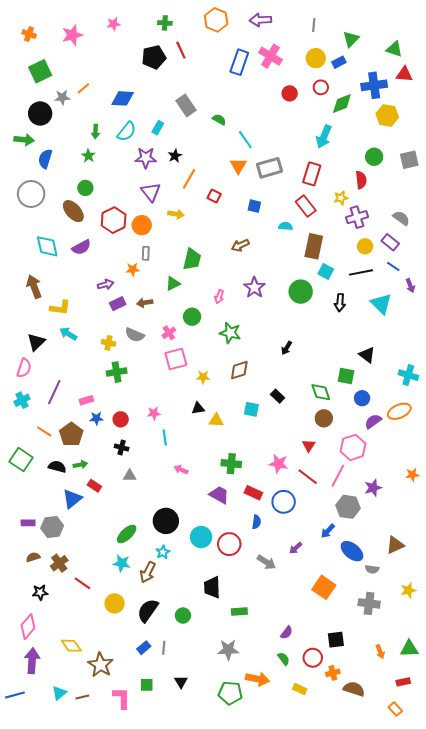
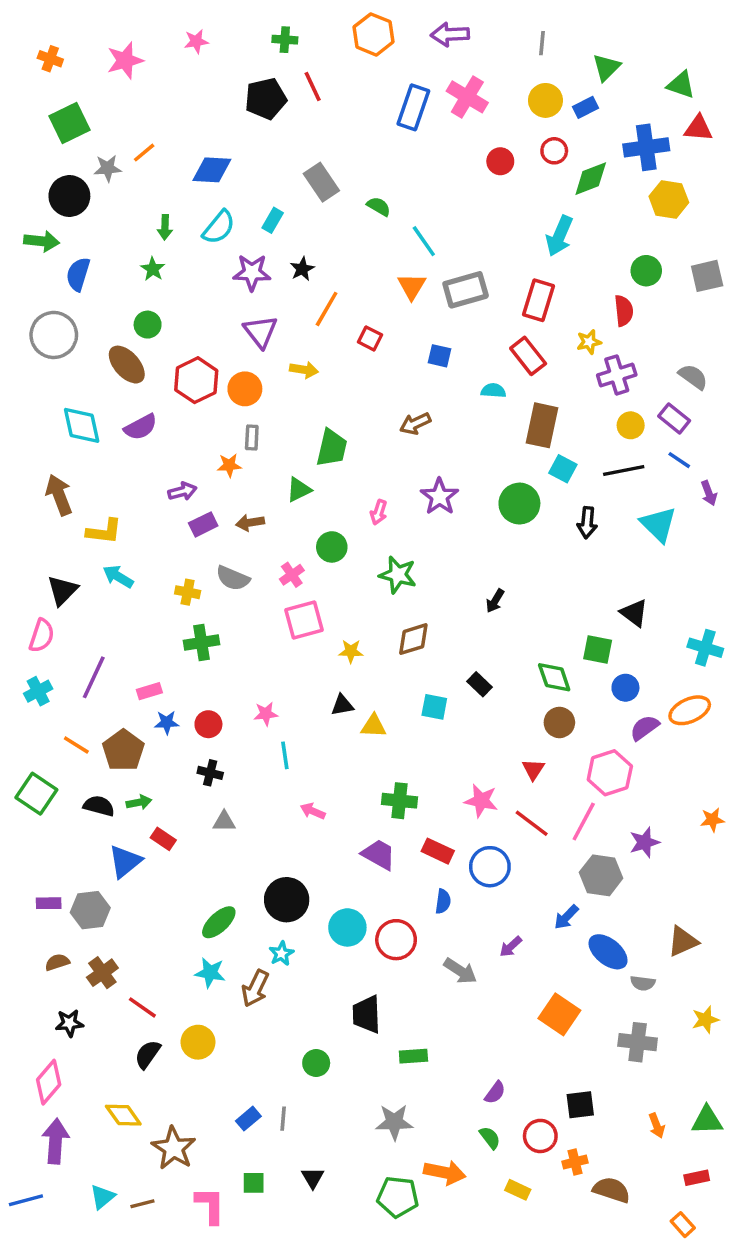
black semicircle: (148, 610) -> (148, 1054), moved, size x0.7

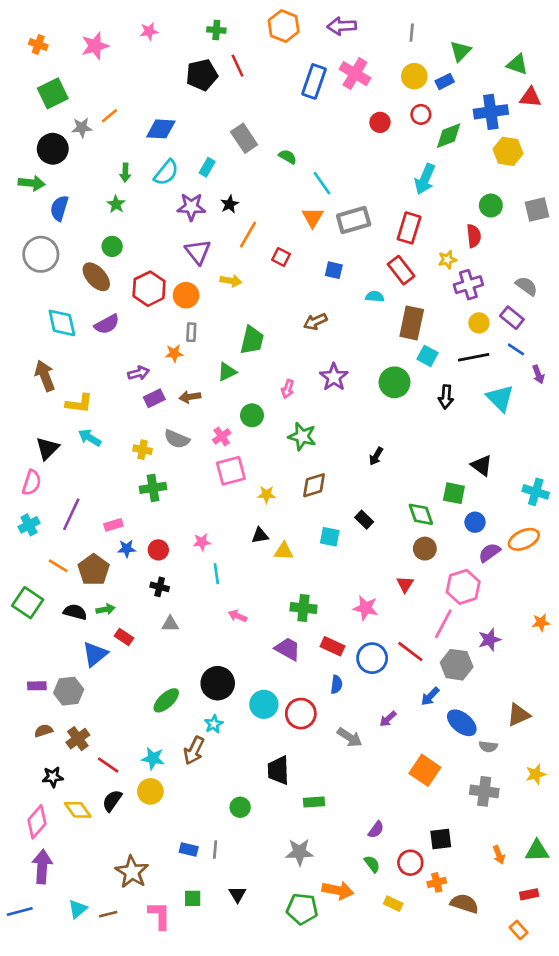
red line: (532, 823) -> (410, 652), moved
cyan star: (210, 973) -> (153, 758), moved
yellow diamond: (123, 1115) -> (78, 810), moved
blue rectangle: (248, 1119) -> (189, 849), turned 54

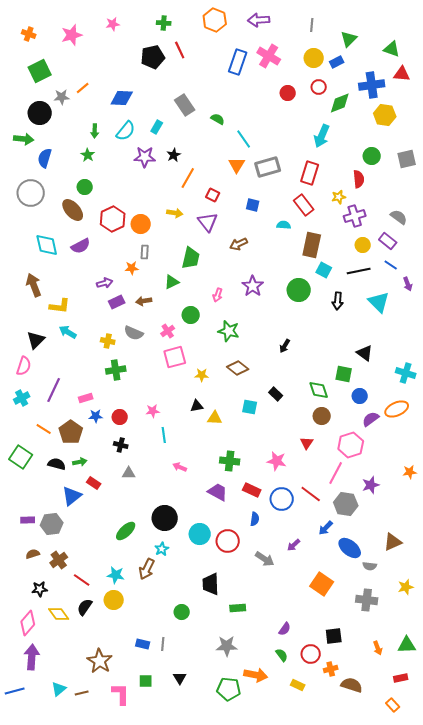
purple triangle: (198, 252) -> (208, 222), moved
brown diamond: (314, 485) -> (238, 368), turned 55

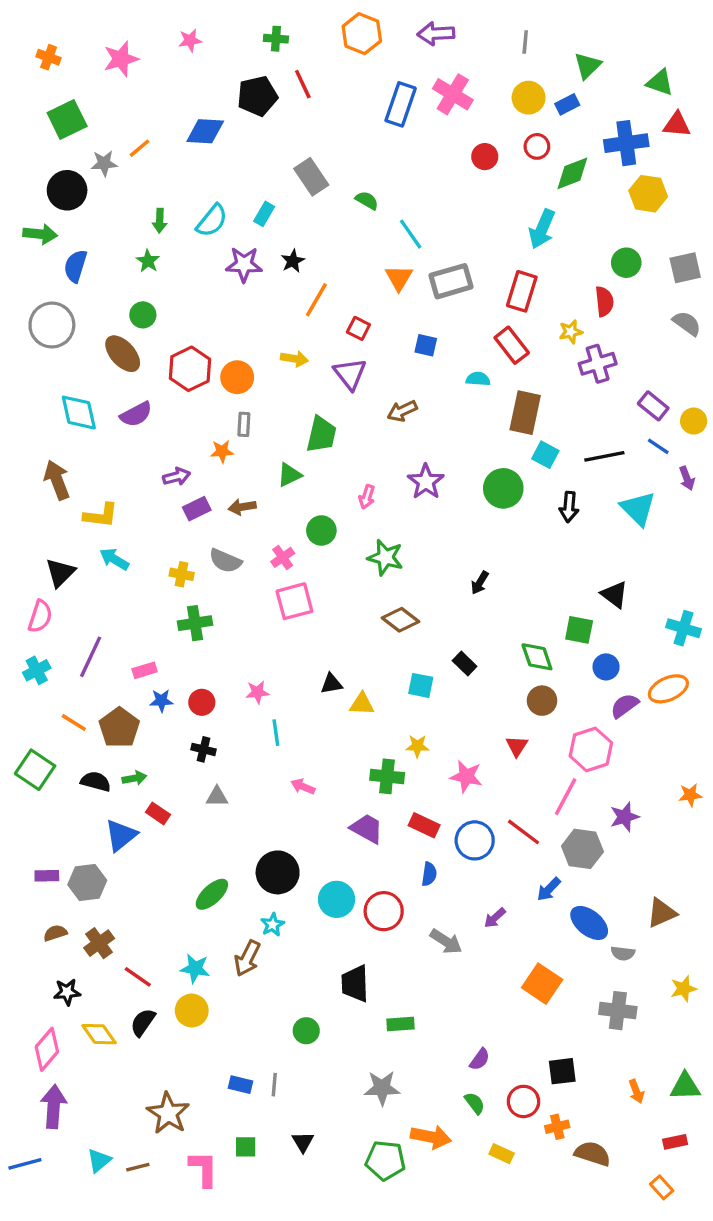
blue diamond: (122, 98) -> (205, 131), moved
gray semicircle: (399, 217) -> (687, 323), moved
yellow circle: (363, 245) -> (694, 421), moved
yellow star: (202, 375) -> (417, 746), moved

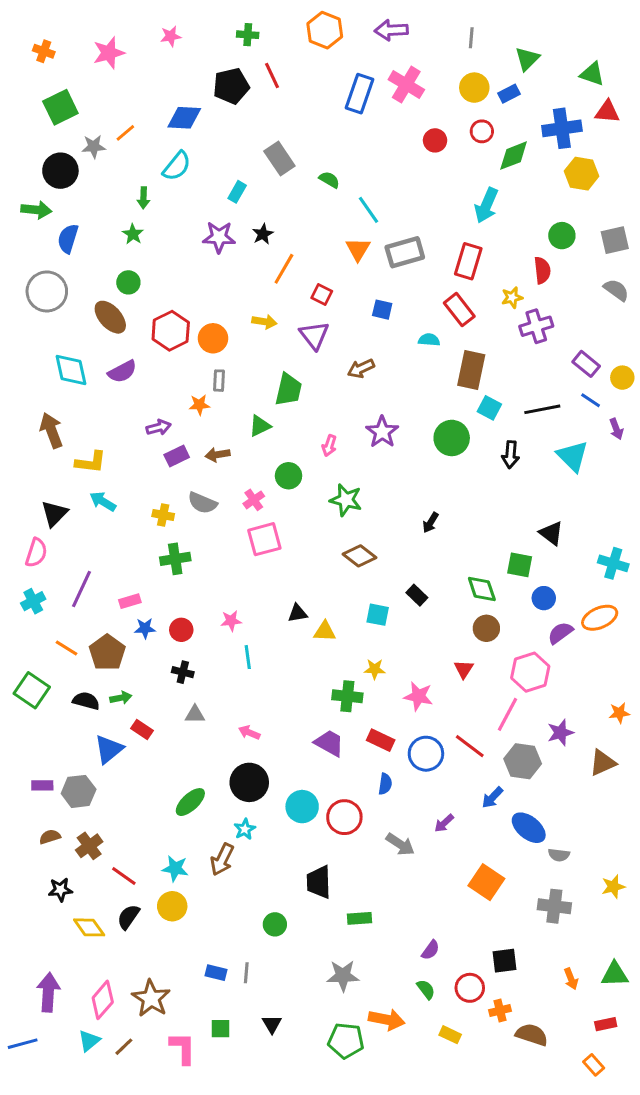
cyan semicircle: (212, 221) -> (177, 166), moved
pink arrow: (303, 787) -> (249, 733), moved
brown triangle: (662, 913) -> (603, 763), moved
pink diamond: (47, 1049) -> (103, 1000), moved
brown line: (138, 1167) -> (124, 1047), turned -30

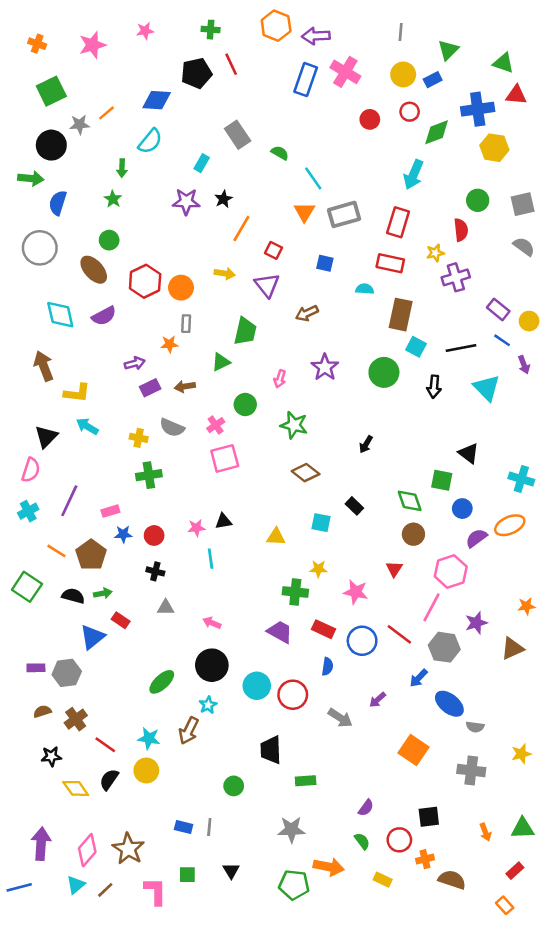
purple arrow: (391, 30) -> (316, 36), moved
red rectangle: (459, 310) -> (390, 263), turned -40
black triangle: (298, 613) -> (223, 521), moved
red rectangle: (606, 1024) -> (515, 871), turned -30

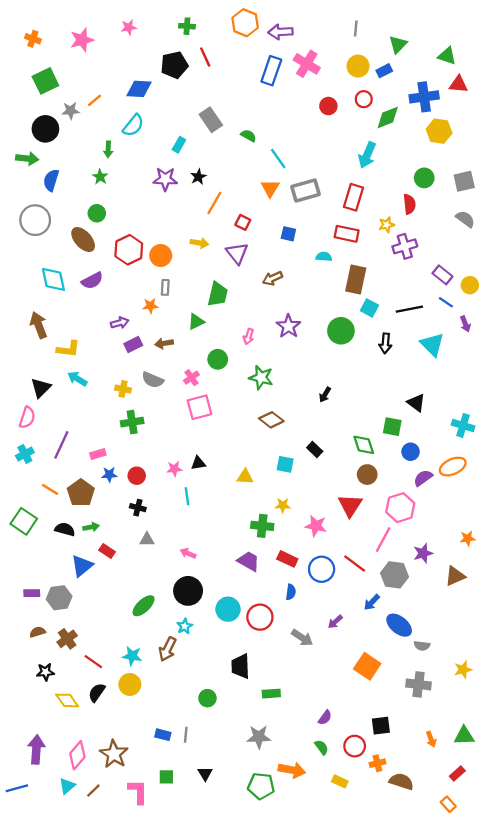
red triangle: (394, 569) -> (350, 505), size x1.6

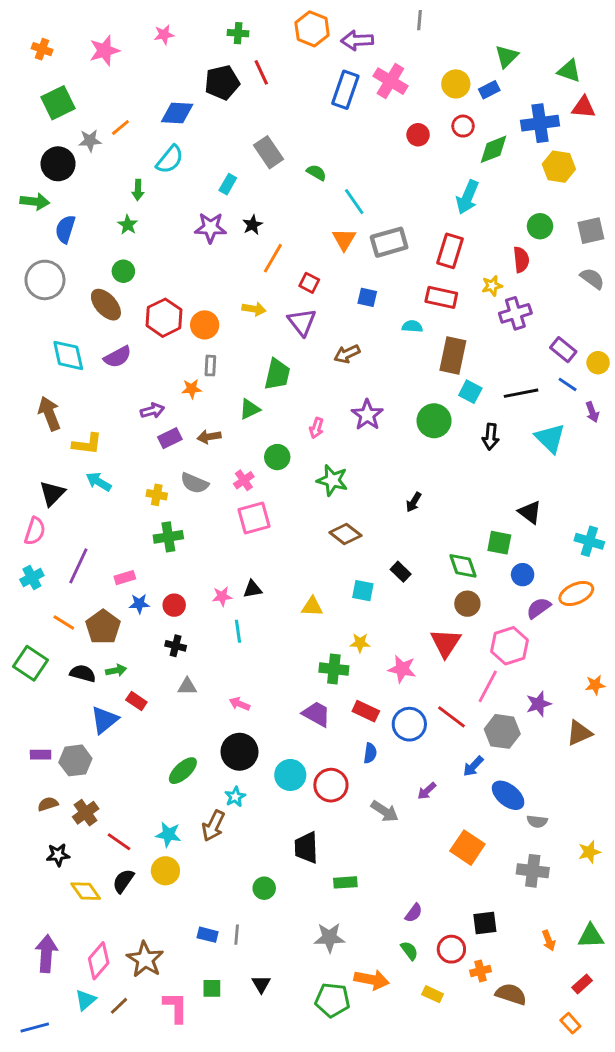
gray line: (356, 28) -> (419, 20), moved
blue line: (17, 788) -> (35, 1028), moved

